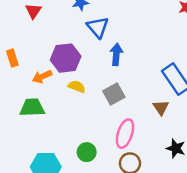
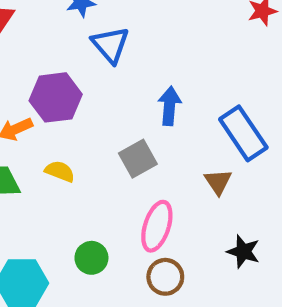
blue arrow: (116, 54) -> (170, 106), moved
yellow semicircle: (77, 87) -> (60, 171), moved

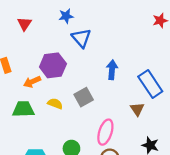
gray square: (138, 159) -> (84, 97), moved

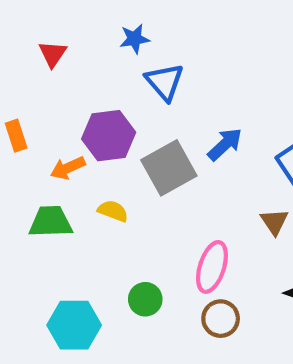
blue arrow: (112, 70) -> (225, 144), turned 42
gray square: (84, 97) -> (169, 168), moved, size x1.4

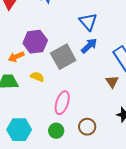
blue triangle: (165, 82) -> (88, 22), moved
pink ellipse: (212, 267) -> (62, 103), moved
green circle: (145, 299) -> (56, 131), moved

